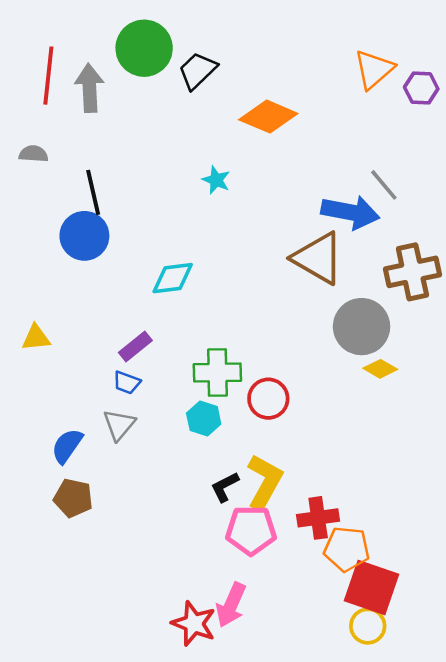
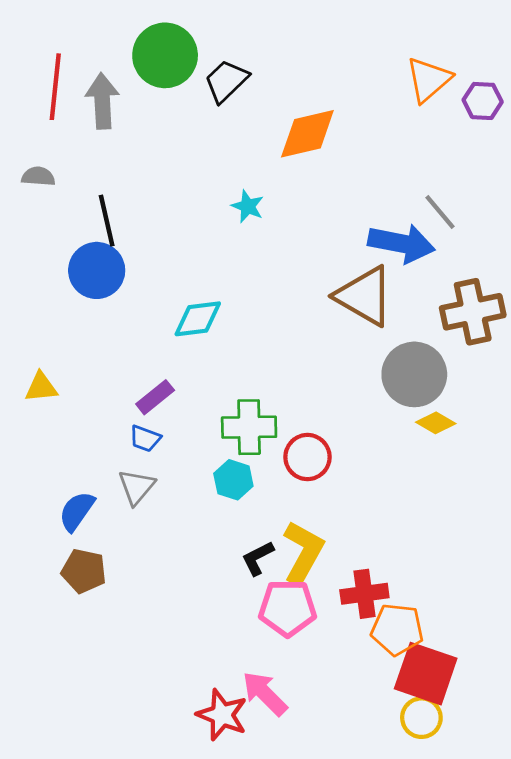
orange diamond: (268, 117) -> (307, 134), turned -36
pink arrow: (231, 605) -> (265, 693), turned 111

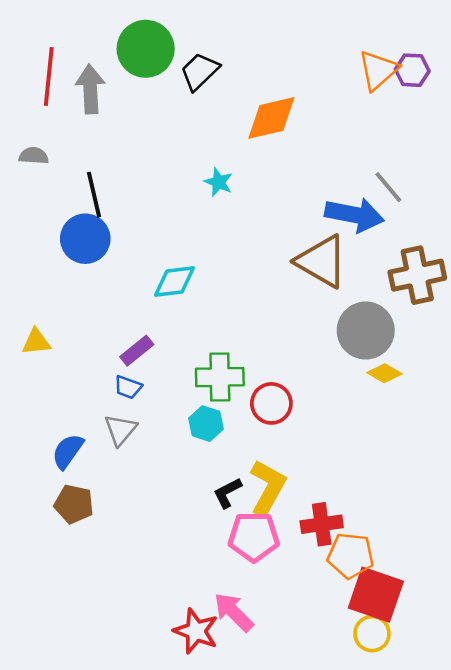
purple hexagon: (483, 101) -> (412, 70), moved

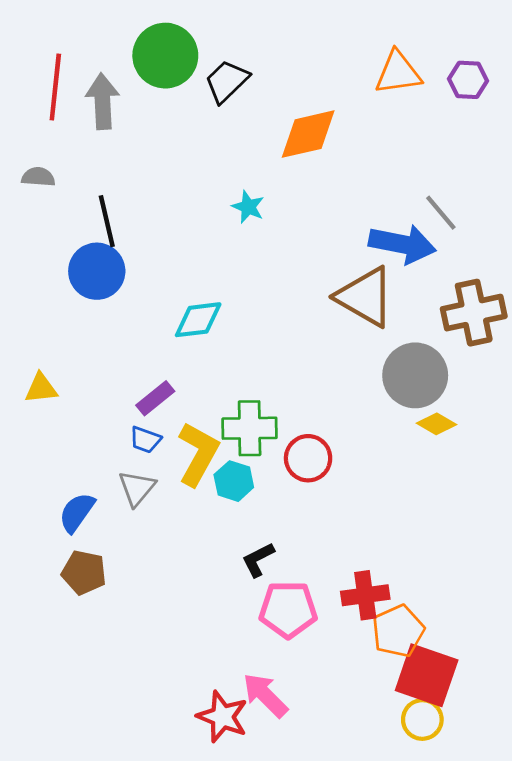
orange triangle: (378, 70) -> (398, 73), moved, turned 33
yellow L-shape: (268, 488) -> (198, 454), moved
orange pentagon: (351, 556) -> (398, 631), turned -30

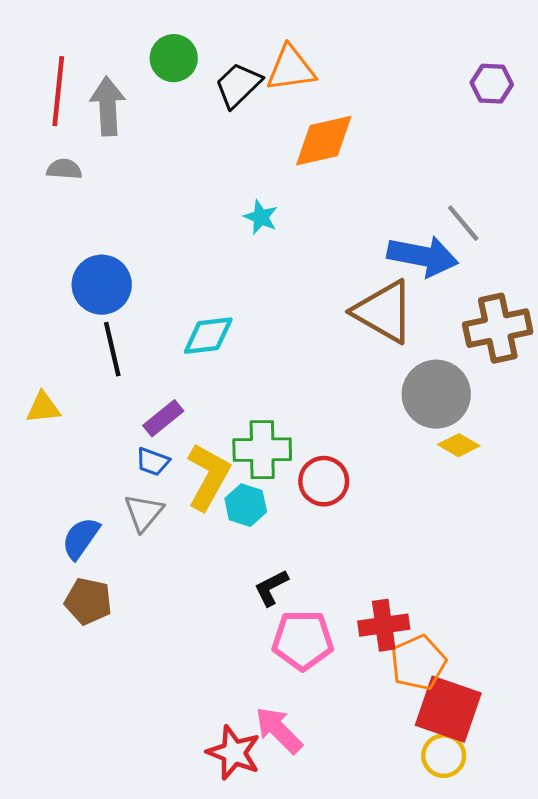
green circle: (165, 56) -> (174, 58), size x0.7
orange triangle: (398, 73) -> (291, 69), moved
gray semicircle: (38, 177) -> (64, 169), moved
black line: (107, 221) -> (112, 349), moved

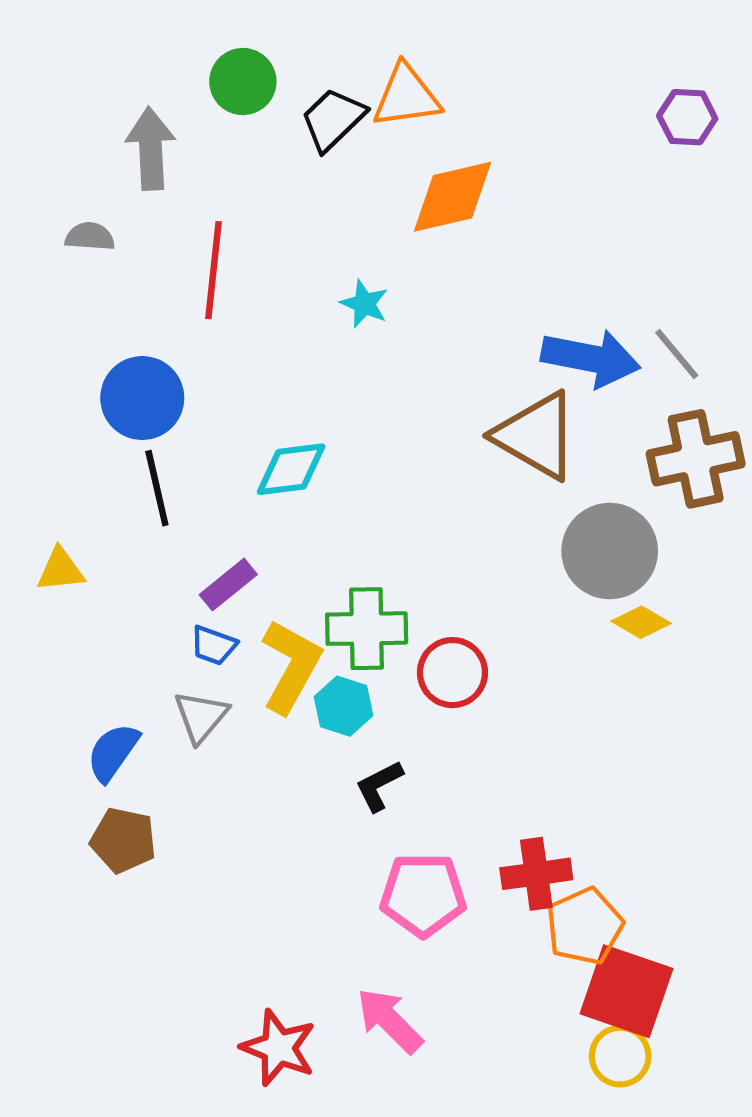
red line: (58, 91) -> (214, 270), moved
gray line: (463, 223) -> (677, 354), moved
black L-shape: (271, 588) -> (379, 786), moved
red star: (234, 753) -> (278, 1048), moved

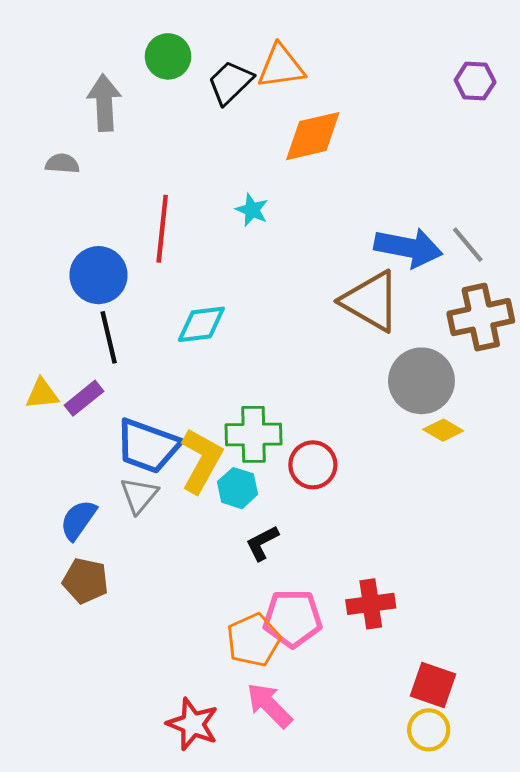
red line: (214, 270) -> (162, 229), moved
purple rectangle: (228, 585) -> (84, 398), moved
blue trapezoid: (214, 645) -> (148, 446), size x2.0
orange pentagon: (585, 926) -> (253, 640), moved
red square: (626, 991) -> (433, 685), size x0.7

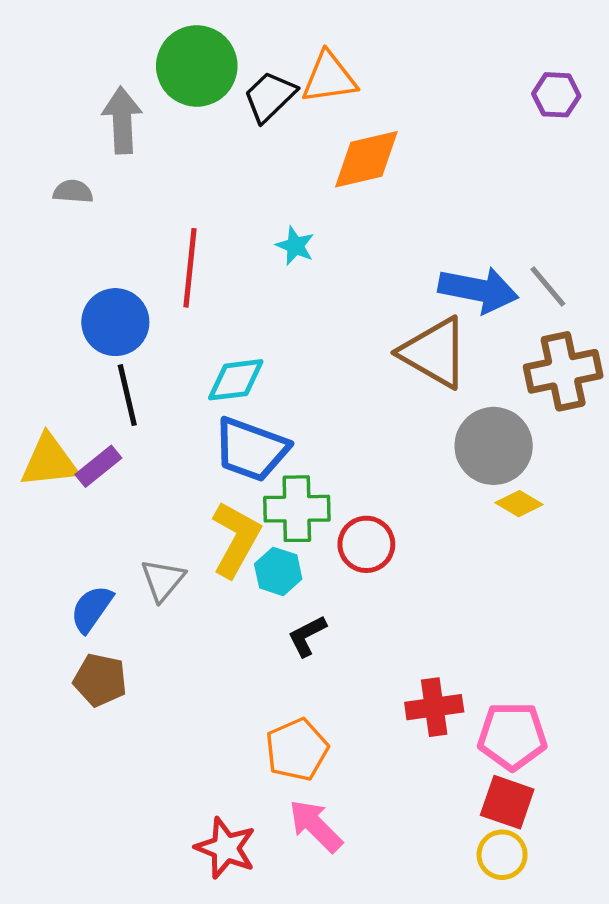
green circle: (168, 56) -> (197, 66), size x1.5
yellow triangle: (42, 394) -> (49, 461), size x1.5
blue trapezoid: (148, 446) -> (251, 449), moved
pink pentagon: (293, 618) -> (512, 736), moved

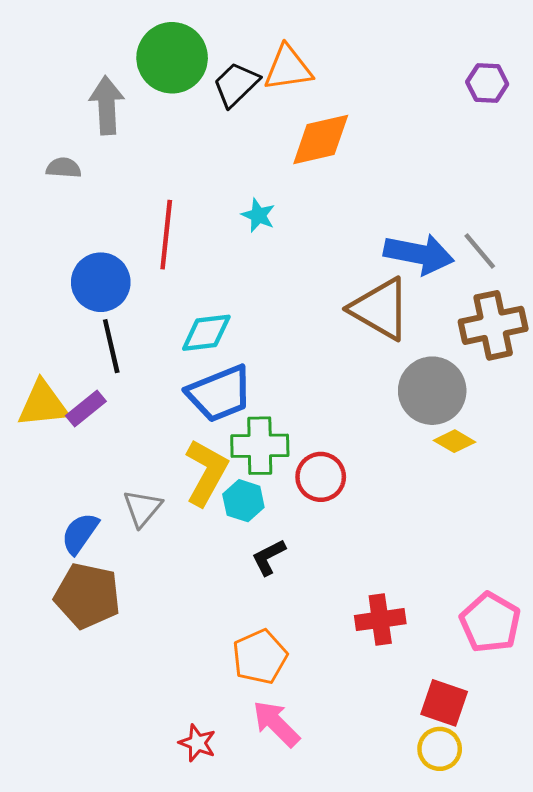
blue trapezoid: (251, 449) -> (220, 394), turned -42
brown pentagon: (100, 680) -> (87, 596), size x1.4
pink pentagon: (512, 736) -> (490, 623), moved, turned 30
red star: (226, 848) -> (197, 743), size x0.7

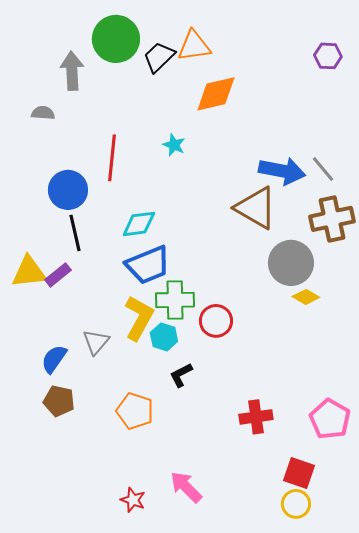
brown pentagon: (87, 596) -> (59, 401), size x0.7
orange pentagon: (260, 657) -> (135, 411), moved, turned -30

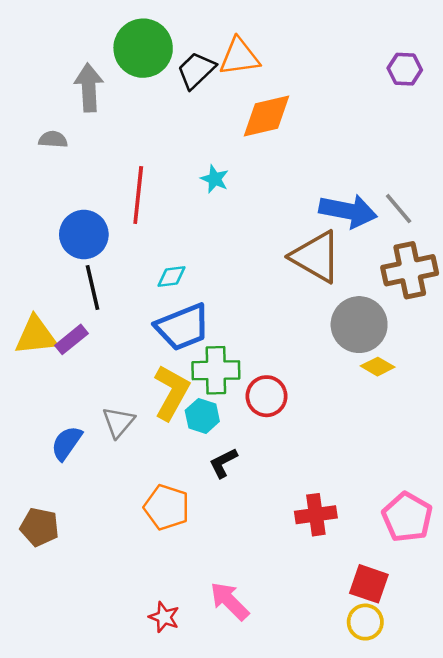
cyan diamond: (139, 224) -> (171, 276), size x0.7
brown pentagon: (59, 401) -> (39, 527), moved

